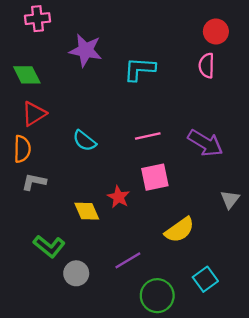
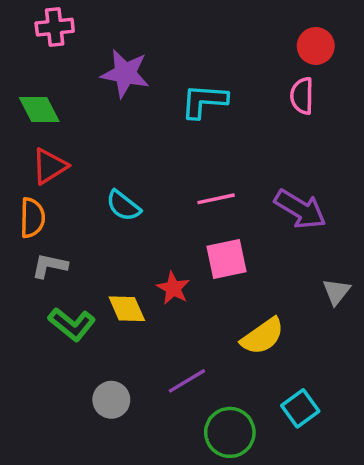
green L-shape: (49, 246) -> (72, 324), moved

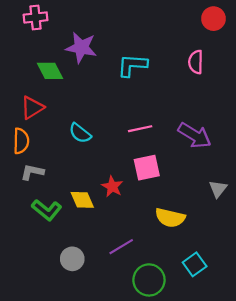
red circle: (316, 46) -> (213, 19), moved
green diamond: (39, 110) -> (50, 71), moved
yellow semicircle: (262, 336) -> (170, 218), turned 48

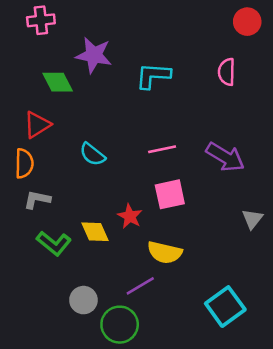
yellow semicircle: (170, 218) -> (165, 252), moved
cyan square: (195, 264) -> (225, 307), size x1.4
green circle: (149, 280) -> (120, 325), moved

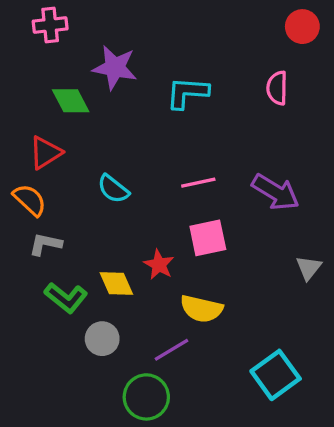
orange semicircle: (24, 163) -> (30, 200), turned -48
gray circle: (83, 300) -> (102, 339), moved

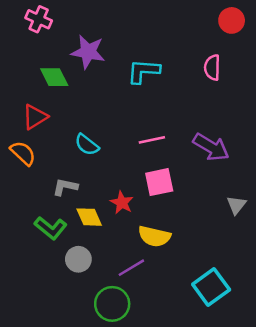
pink cross: (50, 25) -> (39, 19), turned 30
gray L-shape: (45, 244) -> (65, 187), moved

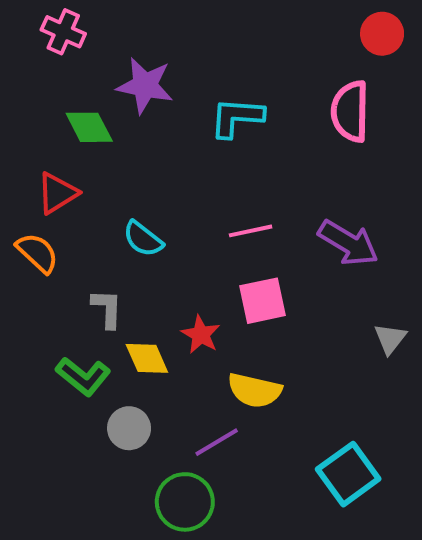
pink semicircle: (212, 68) -> (350, 111), size x1.4
gray L-shape: (65, 187) -> (107, 309), turned 80

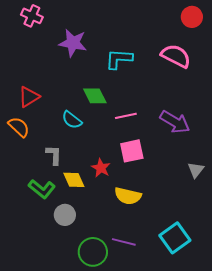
pink semicircle: (350, 111) -> (176, 56), turned 116
green diamond: (89, 127) -> (95, 96), moved
purple line: (217, 442) -> (124, 242), moved, turned 45

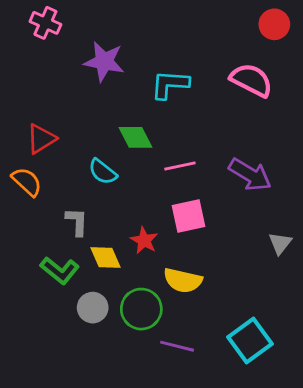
green circle: (93, 252) -> (141, 309), moved

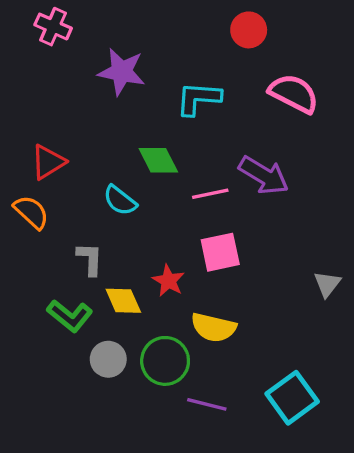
red circle: (274, 24) -> (249, 30), moved
purple arrow: (250, 175) -> (264, 175), moved

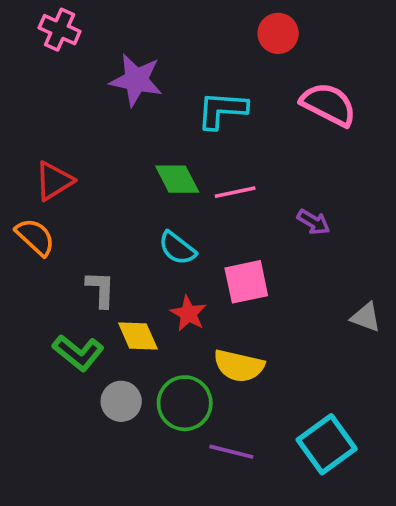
purple arrow: (264, 175) -> (314, 222), moved, size x0.6
pink line: (210, 194) -> (235, 192), moved
cyan semicircle: (120, 200) -> (177, 248), moved
gray triangle: (327, 284) -> (366, 317), turned -48

